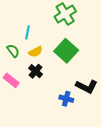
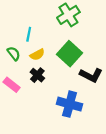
black L-shape: (87, 86) -> (91, 75), moved
blue cross: (66, 99) -> (70, 104), size x1.6

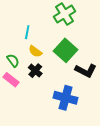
green semicircle: (14, 54) -> (13, 60), moved
yellow semicircle: (37, 55) -> (35, 51), turned 64

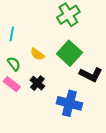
cyan line: (27, 32) -> (12, 34), moved
black cross: (35, 71) -> (37, 83), moved

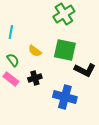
green square: (69, 53) -> (65, 50), turned -30
black cross: (37, 83) -> (35, 78), turned 32

